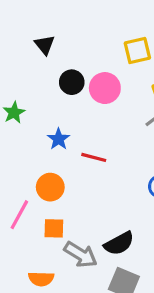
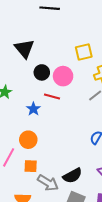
black triangle: (45, 45) -> (24, 49), size x1.5
red line: (94, 157) -> (52, 97), moved

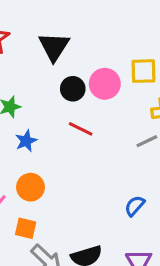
pink circle: (63, 76) -> (105, 84), moved
blue star: (33, 109) -> (26, 141), moved

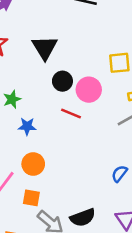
pink circle: (105, 84) -> (89, 90), moved
blue star: (26, 141) -> (27, 126), turned 30

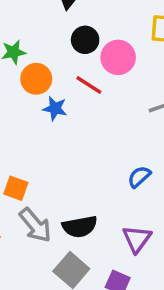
blue star: (27, 126) -> (55, 108), moved
orange circle: (33, 164) -> (36, 79), moved

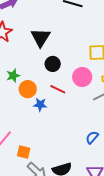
pink circle: (118, 57) -> (82, 77), moved

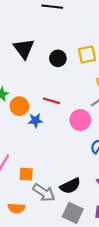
black circle: (53, 64) -> (58, 58), moved
pink circle: (82, 77) -> (80, 120), moved

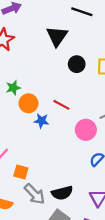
black triangle: (24, 49) -> (57, 36), moved

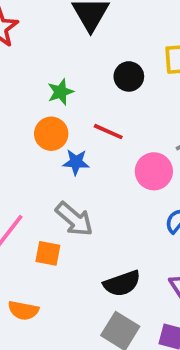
black circle: (77, 64) -> (129, 76), moved
green star: (13, 88) -> (61, 92), moved
gray arrow: (35, 194) -> (74, 219), moved

